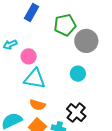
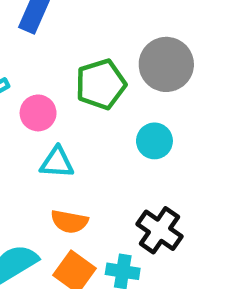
green pentagon: (65, 25) -> (101, 84), moved
cyan triangle: (35, 79) -> (57, 162), size x0.7

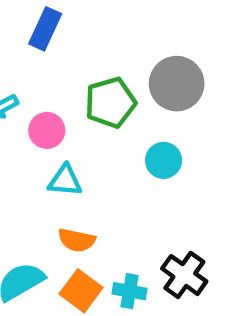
black cross: (159, 230) -> (184, 275), moved

